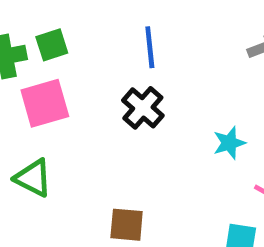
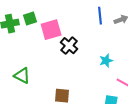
blue line: (150, 47) -> (100, 16), moved
pink square: (45, 103) -> (51, 30), moved

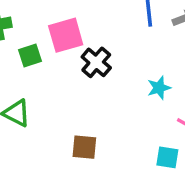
green square: (30, 19) -> (30, 56), moved

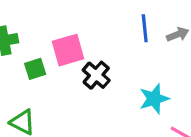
cyan star: (159, 88) -> (154, 99), size x1.4

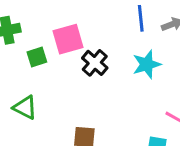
cyan star: (154, 99) -> (147, 64), moved

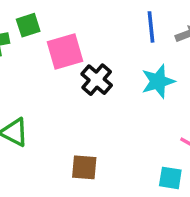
green square: (37, 57) -> (28, 25), moved

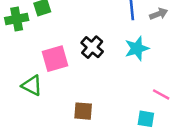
pink square: (65, 52) -> (55, 59), moved

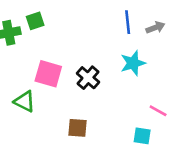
black cross: (92, 47) -> (88, 78), moved
pink square: (55, 59) -> (48, 74), turned 32

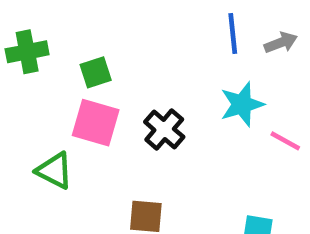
green square: (35, 21) -> (96, 72), moved
pink line: (158, 111) -> (285, 141), moved

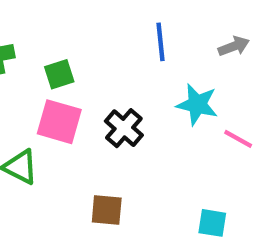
blue line: (233, 33) -> (161, 42), moved
cyan star: (242, 104) -> (197, 104), turned 30

